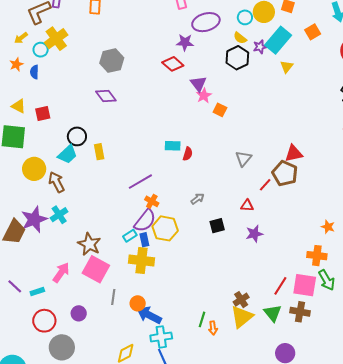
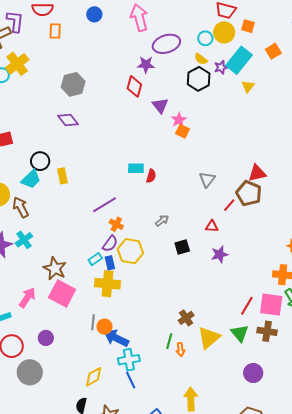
red diamond: (173, 64) -> (134, 86), turned 65
pink star: (204, 96) -> (179, 120), moved
purple semicircle: (145, 221) -> (110, 244), size x0.7
gray line: (113, 297) -> (93, 322), moved
brown cross: (241, 300) -> (186, 318), moved

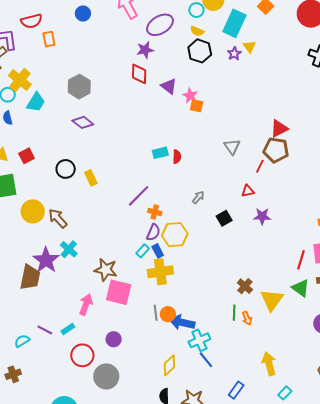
purple star: (221, 67) -> (234, 54), moved
cyan trapezoid: (31, 179) -> (36, 102), moved
purple star: (220, 254) -> (262, 216), turned 30

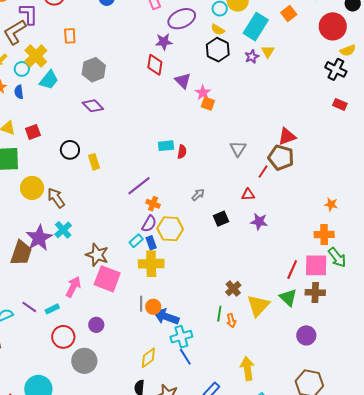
orange rectangle: (49, 39) -> (70, 36), moved

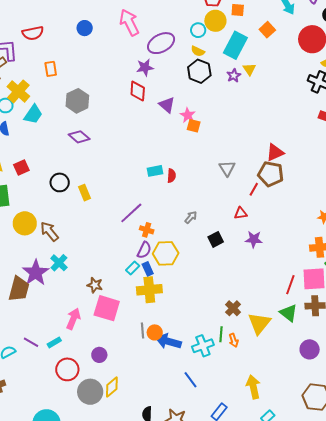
brown star: (97, 255) -> (95, 285), size x0.7
cyan cross: (181, 337) -> (203, 346), moved
yellow diamond: (148, 358) -> (112, 387), moved

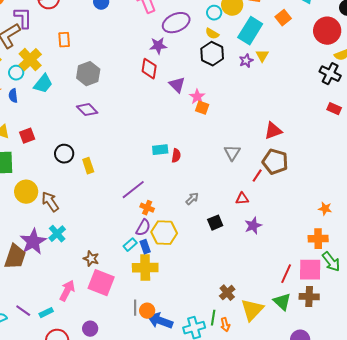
red triangle: (275, 152) -> (273, 131), moved
purple star: (254, 239) -> (253, 226), turned -30

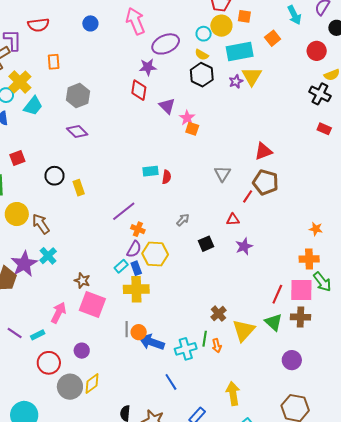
cyan rectangle: (250, 31) -> (240, 51), turned 48
red circle: (327, 31) -> (317, 51), size x0.7
yellow triangle: (262, 56) -> (252, 76), size x1.5

